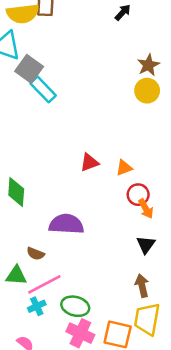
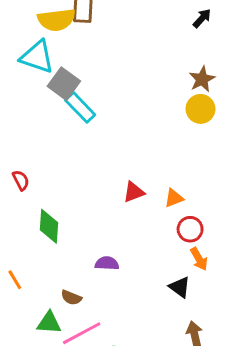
black arrow: (123, 12) -> (202, 18), moved
orange arrow: (146, 209) -> (199, 259), moved
purple semicircle: (66, 224) -> (107, 263), size x0.6
black triangle: (146, 245) -> (180, 287), moved, turned -30

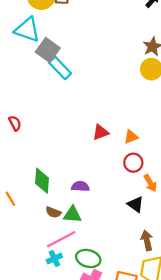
green diamond: (49, 226) -> (42, 181), moved
red circle: (190, 229) -> (133, 163), moved
green triangle: (49, 323) -> (72, 215), moved

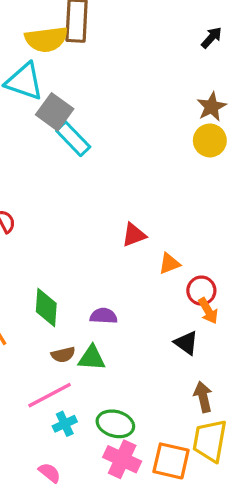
orange triangle: (131, 137) -> (169, 264), moved
red circle: (133, 163) -> (201, 291), moved
brown semicircle: (53, 212) -> (63, 355), turned -35
pink line: (61, 239) -> (50, 395), moved

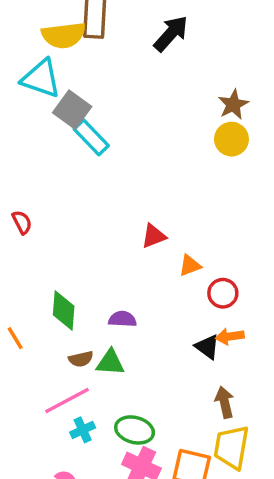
black arrow: (212, 38) -> (171, 34), moved, size x1.6
orange arrow: (208, 311) -> (230, 336), moved, turned 112

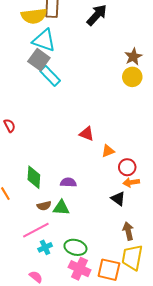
cyan triangle: (41, 79) -> (44, 40), moved
red triangle: (154, 236) -> (87, 134), turned 42
orange arrow: (230, 336) -> (131, 182), moved

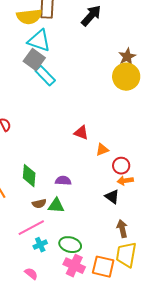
yellow circle: (132, 77) -> (126, 77), size x1.4

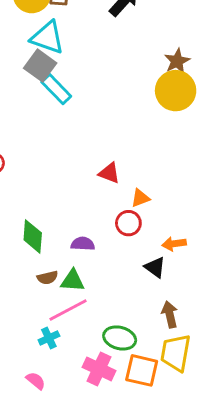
red circle: (121, 166) -> (128, 223), moved
pink line: (31, 228) -> (68, 310), moved
green ellipse: (70, 245) -> (120, 338), moved

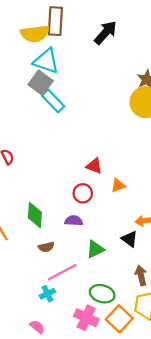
red circle: (128, 223) -> (83, 193), moved
green triangle: (72, 281) -> (95, 249), moved, turned -30
orange square: (142, 370) -> (119, 319), turned 30

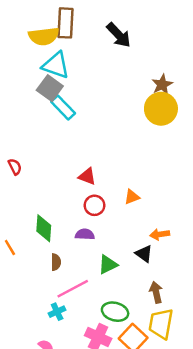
black arrow: (106, 33) -> (119, 35), turned 95
red triangle: (94, 166) -> (87, 176), moved
brown semicircle: (46, 247) -> (56, 262), turned -77

